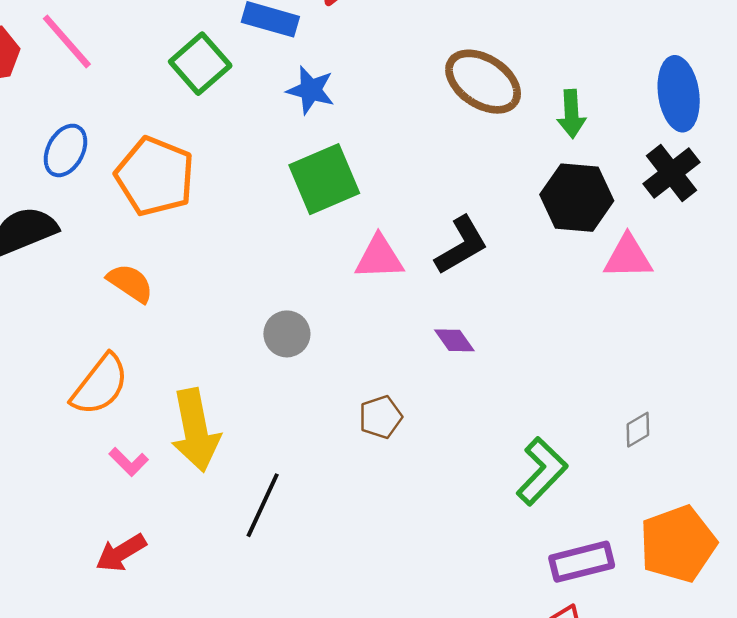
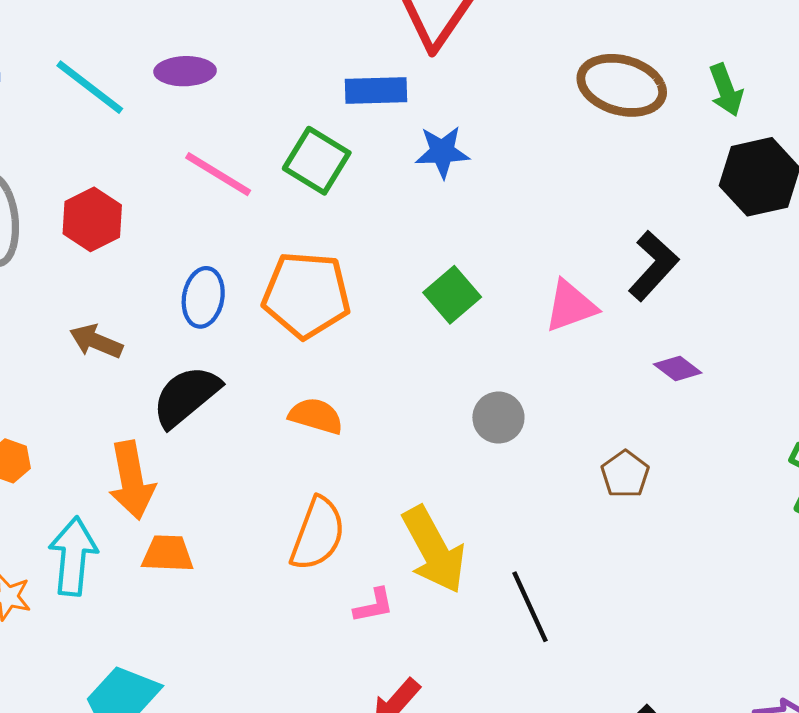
pink line: (67, 41) -> (218, 174), moved
green square: (324, 179) -> (452, 295), moved, size x0.7
pink L-shape: (129, 462) -> (374, 606), turned -39
black line: (263, 505) -> (530, 607), turned -32

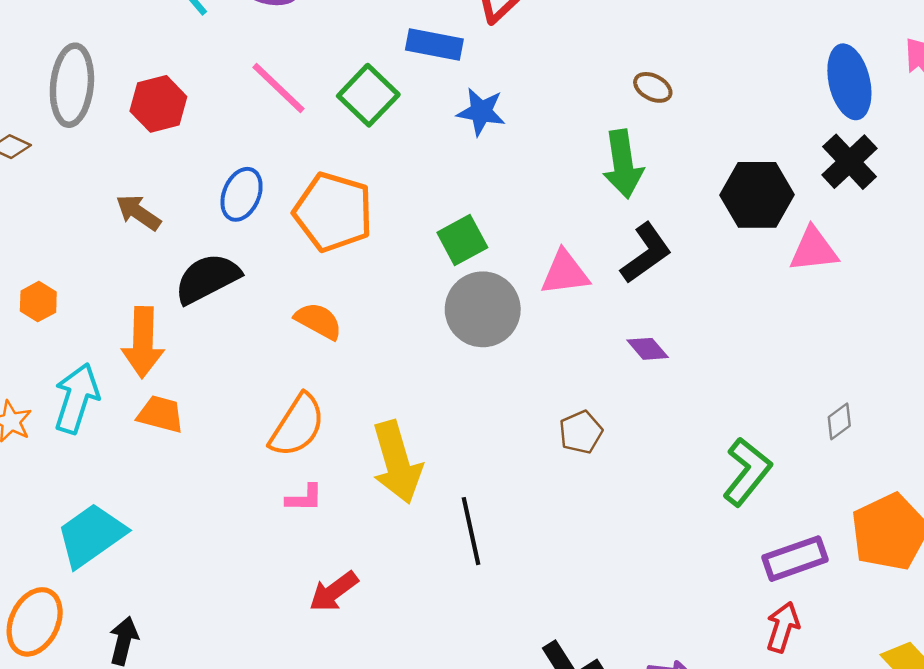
brown ellipse: (622, 85) -> (653, 87), size x0.5
green arrow: (726, 90) -> (623, 164), moved, size x1.4
gray circle: (498, 418) -> (483, 309), moved, size x1.6
pink L-shape: (374, 606) -> (304, 498), moved

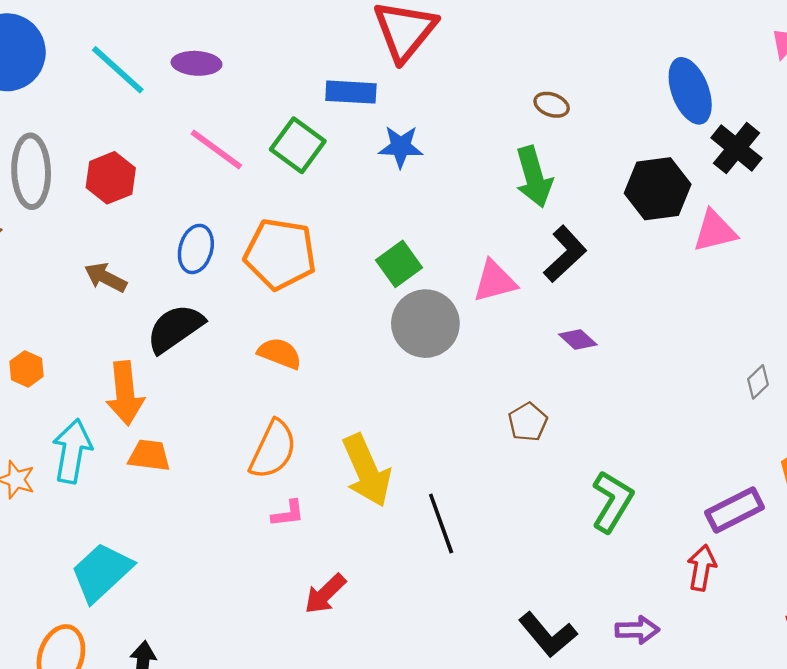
blue ellipse: (849, 82) -> (690, 91), moved
green L-shape: (747, 472) -> (612, 501), moved
red arrow: (783, 627) -> (702, 568), moved

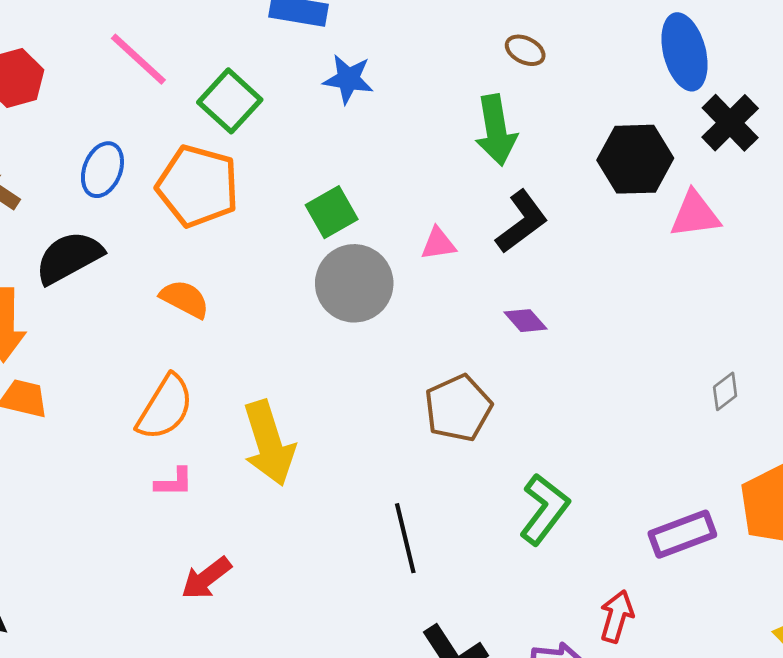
green square: (298, 145) -> (230, 101), moved
pink triangle: (495, 281) -> (438, 244), size x0.7
brown pentagon: (528, 422) -> (458, 408), size x1.5
black line: (441, 524) -> (405, 538), moved
red arrow: (702, 568) -> (617, 616), moved

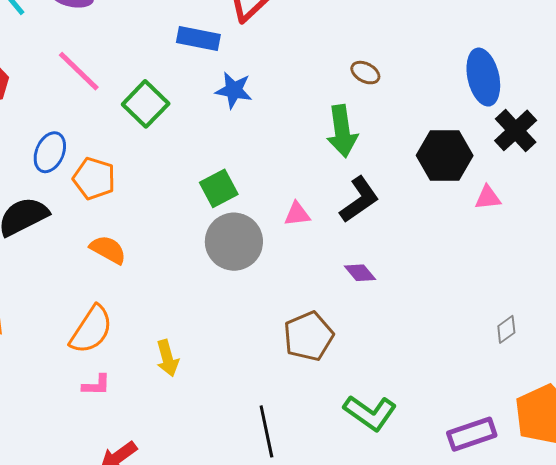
orange pentagon: (198, 186) -> (94, 178), moved, size x0.7
pink triangle: (695, 214) -> (488, 198), size x0.7
yellow arrow: (269, 443) -> (167, 358), size x0.6
green L-shape: (544, 509) -> (370, 413), turned 86

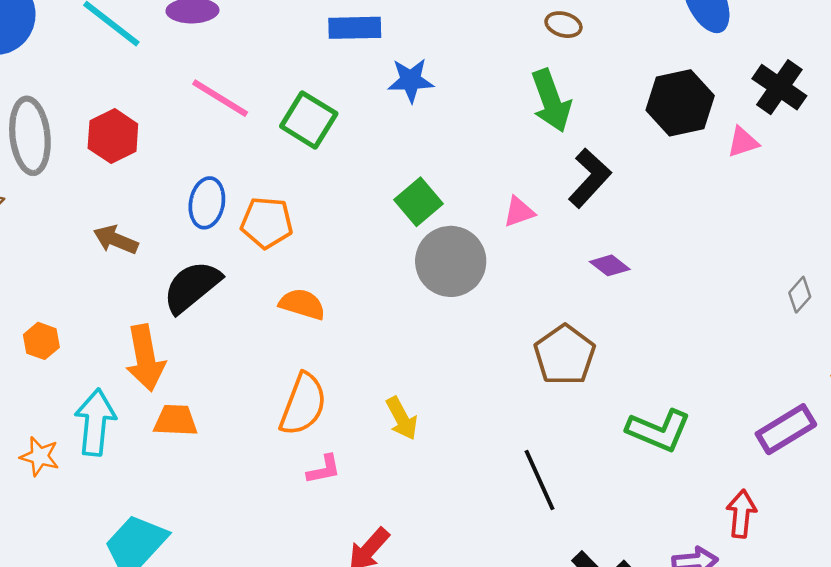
black cross: (516, 130) -> (779, 87), moved

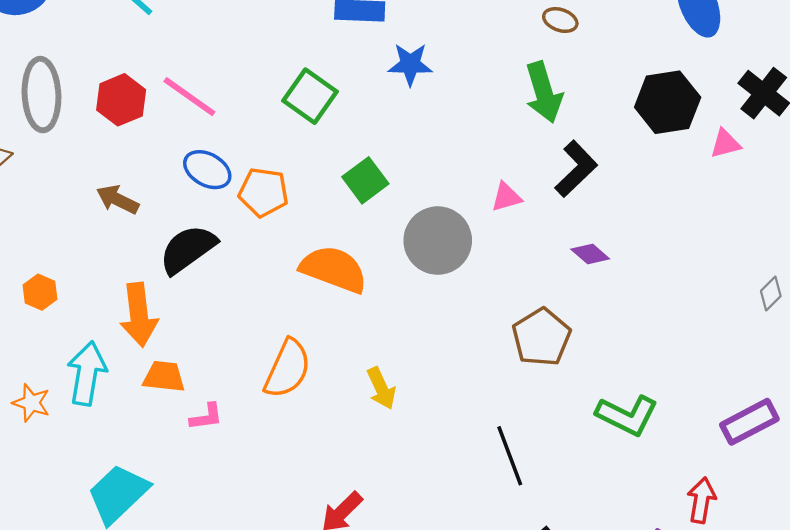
pink line: (220, 98) -> (189, 97), moved
green square: (418, 202) -> (365, 180), moved
blue ellipse: (207, 203) -> (207, 170), turned -75
orange semicircle: (302, 304) -> (334, 269), moved, size x1.5
pink L-shape: (324, 469) -> (206, 417), moved

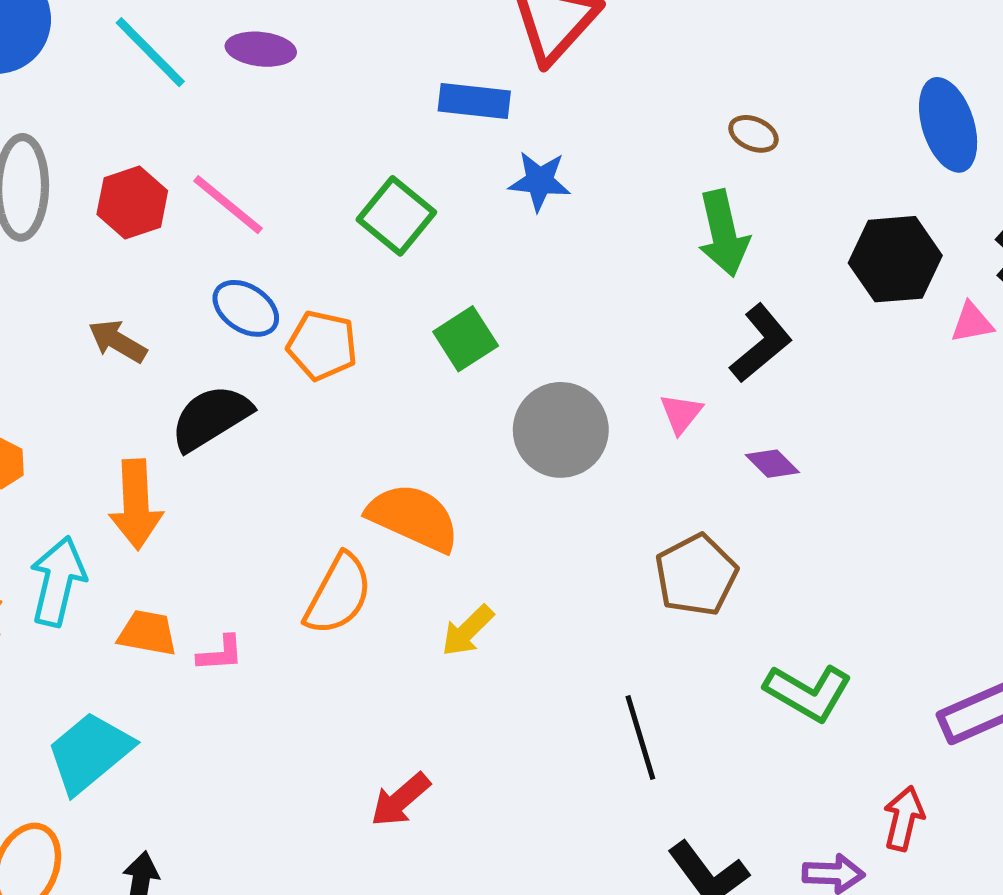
pink triangle: (506, 197) -> (681, 414), moved, turned -40
orange semicircle: (334, 269) -> (413, 518), moved
orange trapezoid: (164, 377) -> (147, 633), moved
yellow arrow: (381, 388) -> (468, 631), turned 66

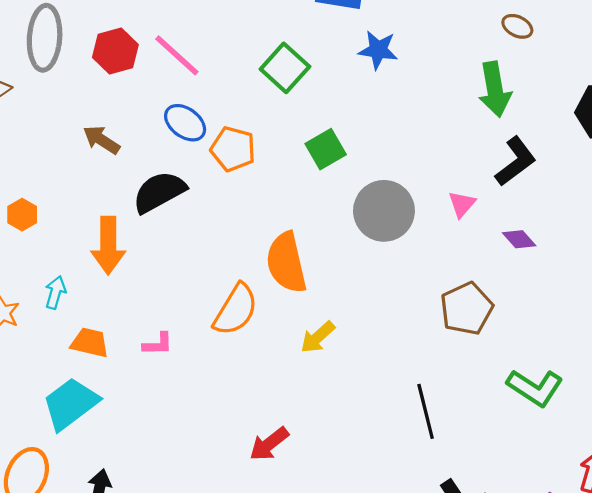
orange semicircle: (413, 518) -> (286, 263), turned -130
cyan arrow: (58, 581) -> (55, 292), size x0.6
orange trapezoid: (147, 633) -> (90, 343), moved

